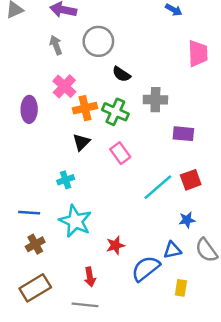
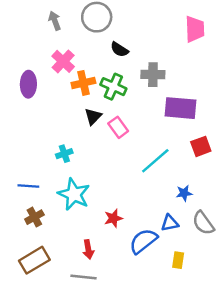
purple rectangle: (183, 134) -> (180, 108), size x1.5
black triangle: (81, 142) -> (93, 116), moved
red square: (191, 180) -> (201, 146), moved

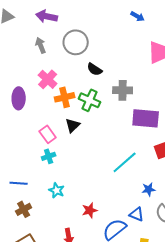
pink rectangle: (118, 127) -> (48, 134), moved
cyan star: (74, 194) -> (57, 190), size x0.6
blue triangle: (170, 223) -> (137, 214), turned 35

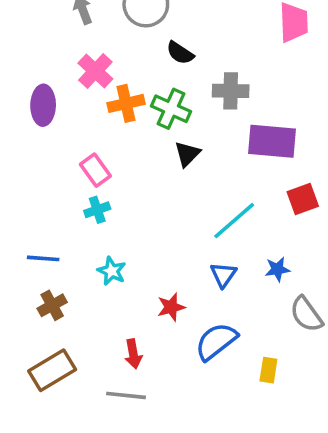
black triangle: (73, 125) -> (187, 154), moved
blue triangle: (137, 214) -> (223, 275), moved, turned 42

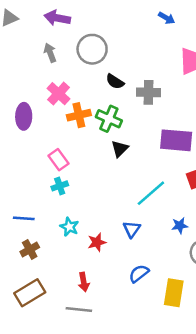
gray cross: (231, 91) -> (148, 92), moved
blue triangle: (223, 275) -> (132, 229), moved
red star: (171, 307) -> (97, 242), moved
blue semicircle: (216, 341) -> (139, 274), size x0.7
yellow rectangle: (268, 370) -> (174, 293), size x1.6

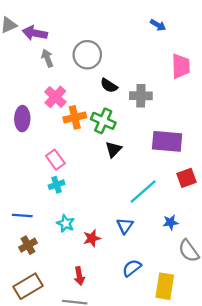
purple arrow: (57, 18) -> (35, 33), moved

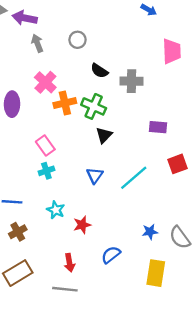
gray circle: (87, 55) -> (78, 40), size x0.6
purple rectangle: (167, 141) -> (158, 127), size x0.6
blue star: (171, 222) -> (150, 232), moved
blue triangle: (125, 226) -> (95, 175), moved
blue semicircle: (132, 268) -> (111, 255), moved

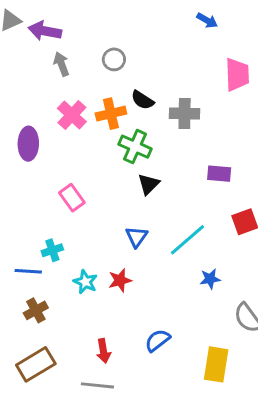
orange cross: (65, 103) -> (111, 114), moved
cyan cross: (46, 171) -> (52, 250), moved
red star: (82, 225) -> (120, 280), moved
blue star: (150, 232) -> (210, 279), moved

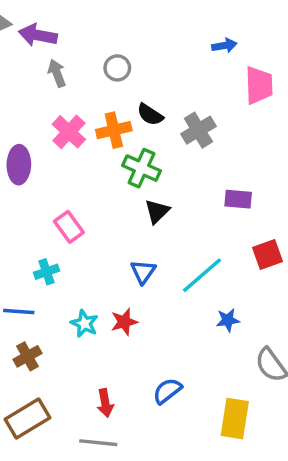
blue arrow: (207, 20) -> (224, 45), moved, turned -40
gray cross: (185, 114) -> (198, 130), turned -32
cyan cross: (52, 250) -> (46, 272), moved

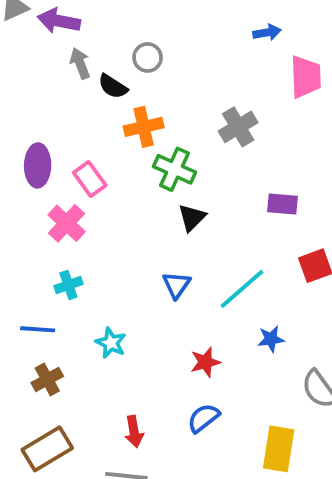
black semicircle: (150, 115) -> (113, 86), moved
pink cross: (69, 132) -> (67, 223), moved
pink rectangle: (69, 227) -> (90, 179), moved
red star: (124, 322) -> (205, 362), moved

